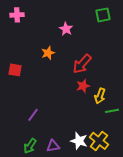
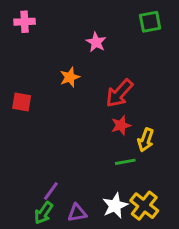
green line: (112, 111) -> (125, 162), moved
purple line: (33, 115) -> (51, 191), moved
white star: (79, 141) -> (115, 206), turned 30

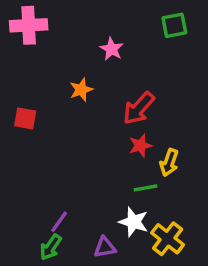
pink cross: (25, 22) -> (29, 25), size x1.5
white star: (115, 206) -> (134, 222), moved, turned -30
purple triangle: (77, 213) -> (105, 247), moved

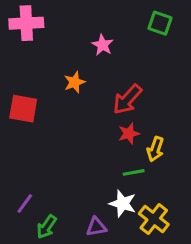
green square: (174, 25) -> (160, 23), turned 30
red square: (25, 118) -> (23, 109), size x1.4
purple line: (59, 222) -> (25, 204), moved

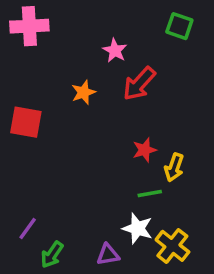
red arrow: (127, 99) -> (139, 84), moved

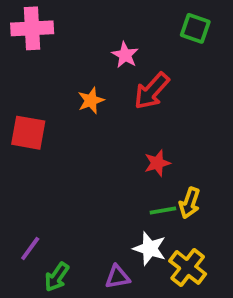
yellow arrow: (174, 167) -> (190, 203), moved

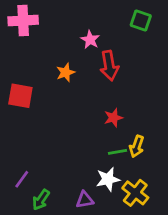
red arrow: (152, 91) -> (109, 66), turned -52
white star: (150, 248) -> (108, 179), turned -30

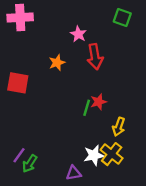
green line: (118, 152) -> (87, 108), moved, turned -63
yellow cross: (135, 193) -> (112, 154), moved
green arrow: (41, 200) -> (30, 164), moved

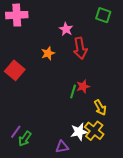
red square: (18, 83) -> (15, 70), turned 30
yellow arrow: (119, 127) -> (100, 108), turned -49

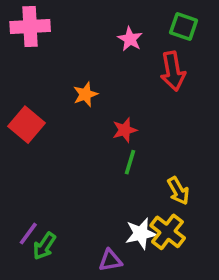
pink star: (66, 29) -> (130, 39), moved
red arrow: (80, 48) -> (173, 71), moved
red star: (83, 86) -> (125, 130), moved

